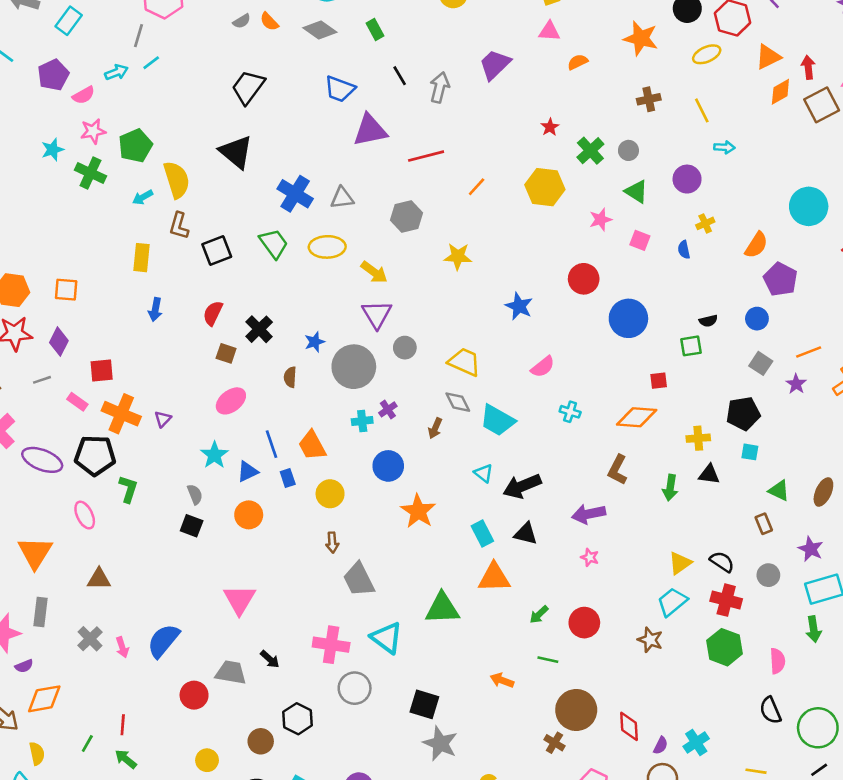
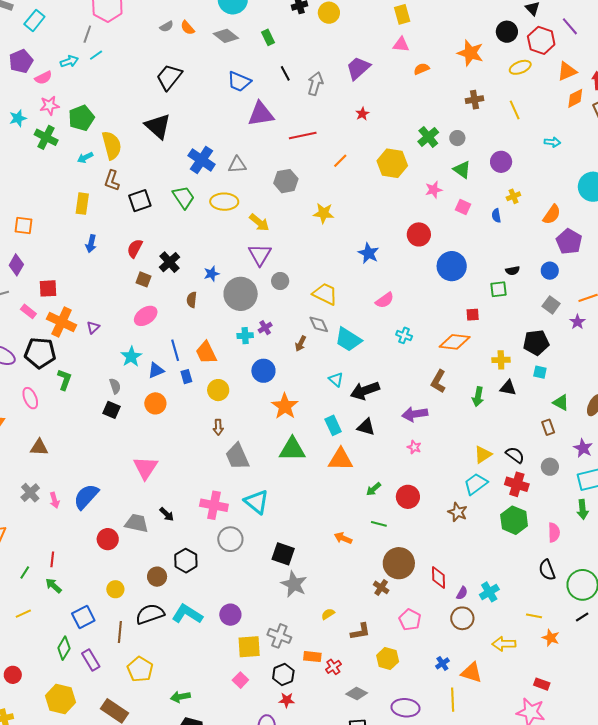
red star: (550, 127) -> (362, 114), moved
cyan arrow: (724, 147) -> (552, 142), moved
green triangle: (442, 608) -> (292, 449), moved

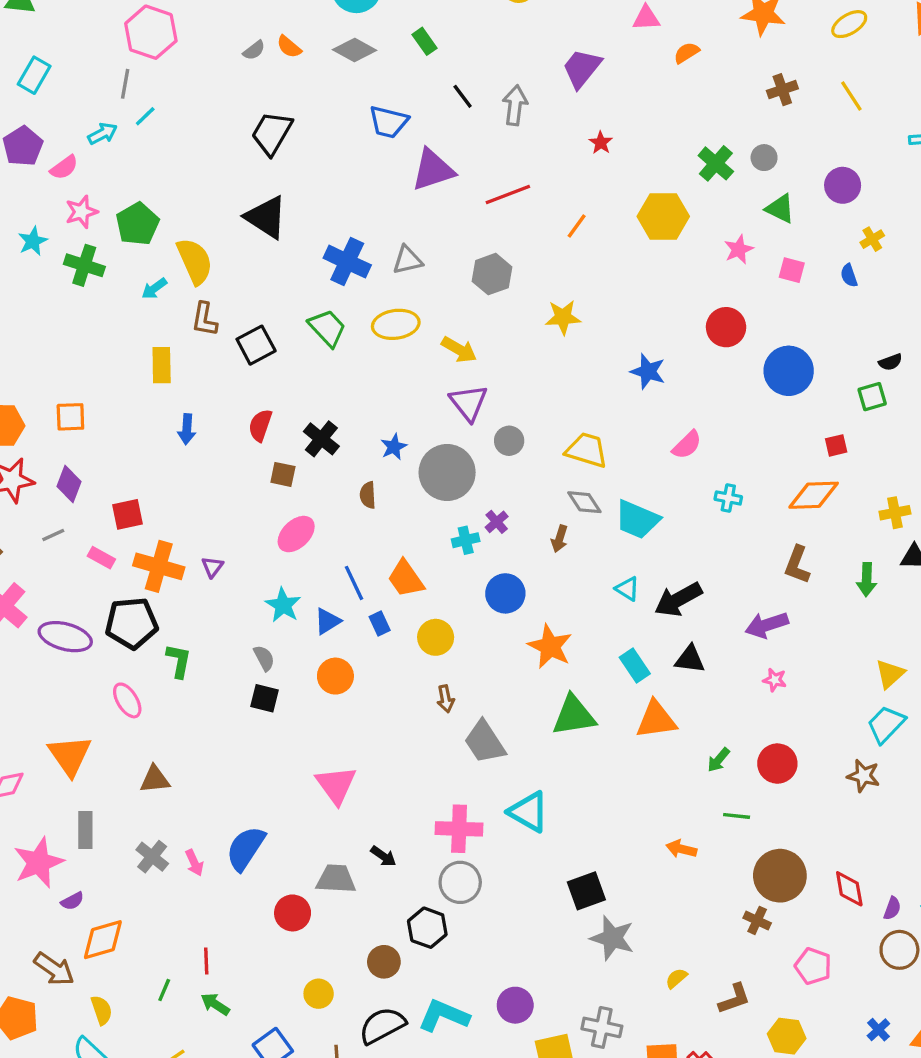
gray circle: (230, 539) -> (460, 882), moved
black square: (283, 554) -> (586, 891), turned -30

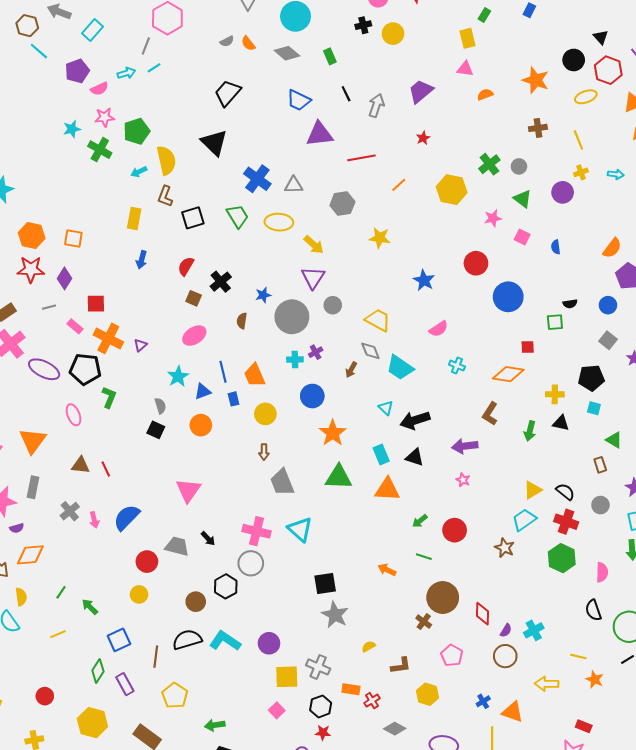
yellow cross: (872, 239) -> (581, 172), moved
red line: (206, 961) -> (106, 469), moved, turned -35
yellow circle: (319, 994) -> (139, 594), moved

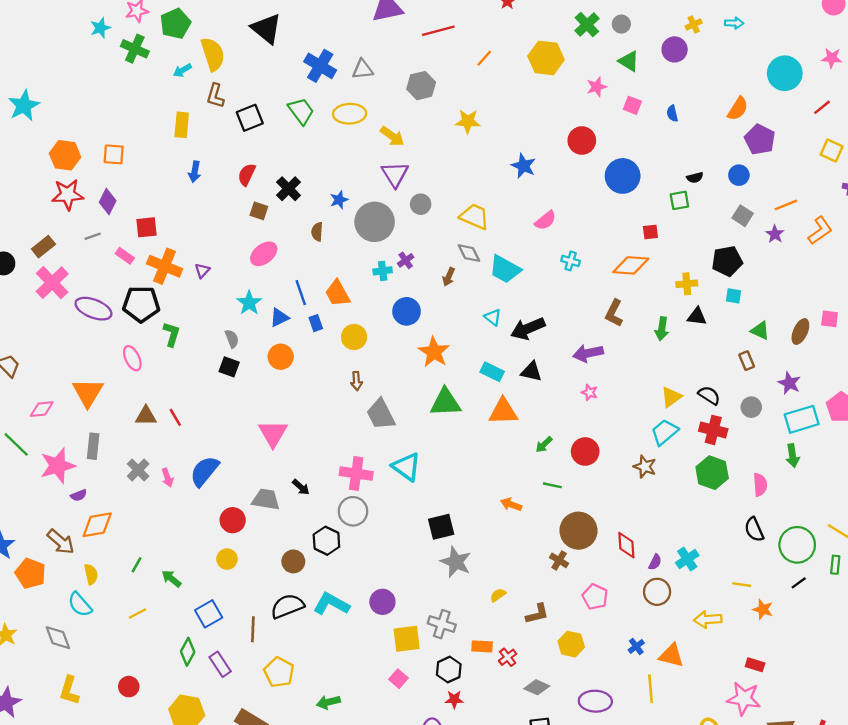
cyan rectangle: (381, 455) -> (492, 372), turned -36

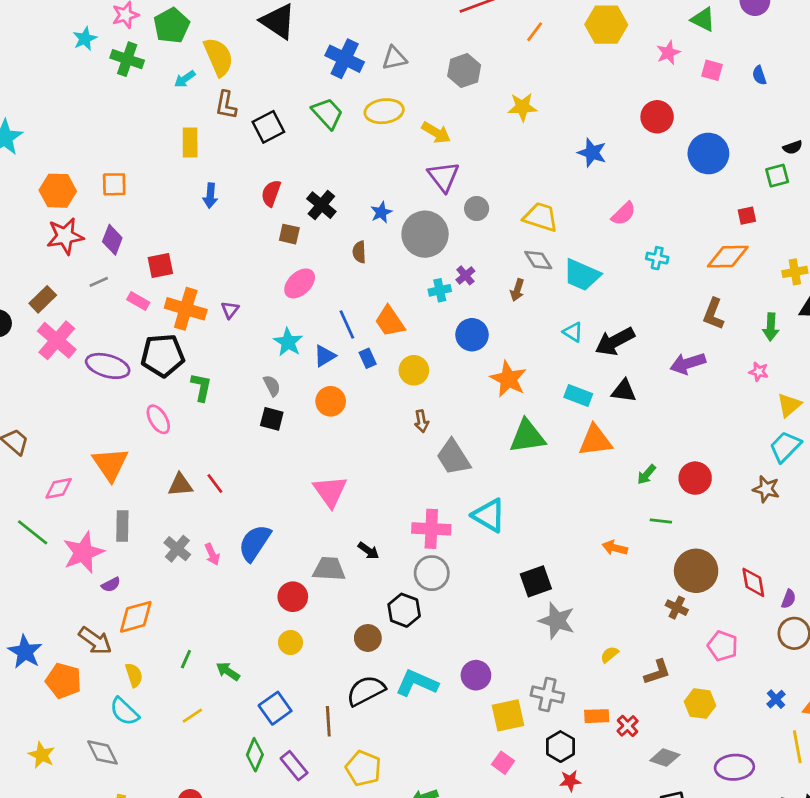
pink star: (590, 392) -> (759, 372), moved

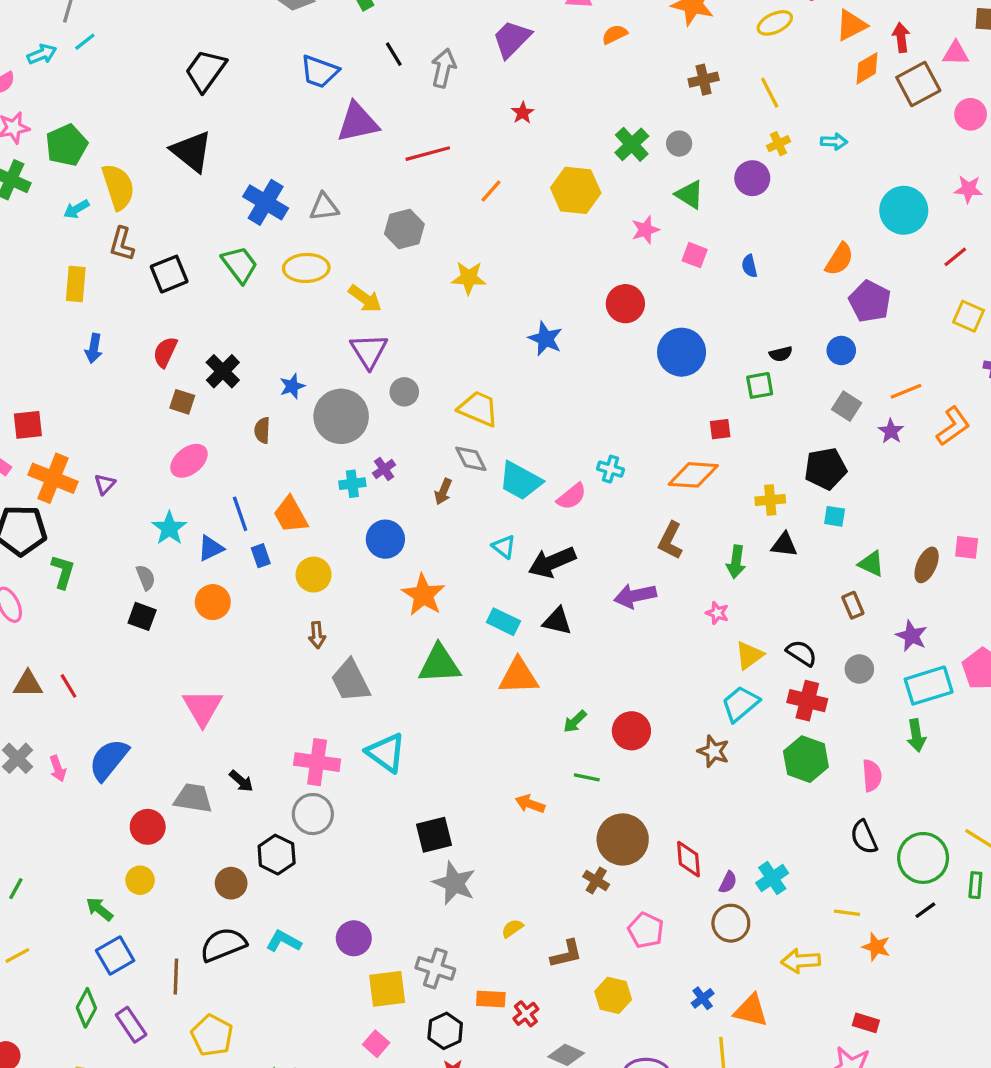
pink semicircle: (624, 214) -> (572, 496), moved
green arrow: (228, 671) -> (100, 909), moved
cyan L-shape: (417, 683) -> (284, 941), size x0.7

